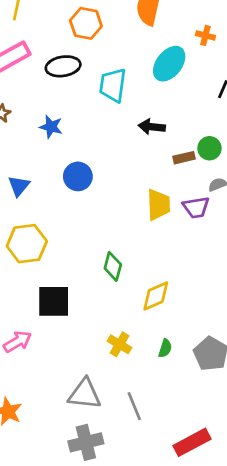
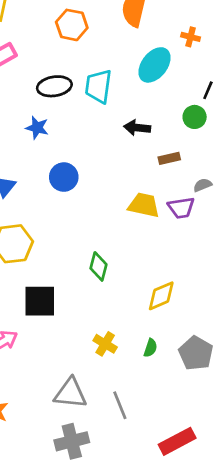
black ellipse: (63, 66) -> (54, 86), moved
green circle: (209, 148) -> (195, 117), moved
yellow trapezoid: (158, 205) -> (144, 205), turned -76
yellow diamond: (156, 296) -> (161, 296), moved

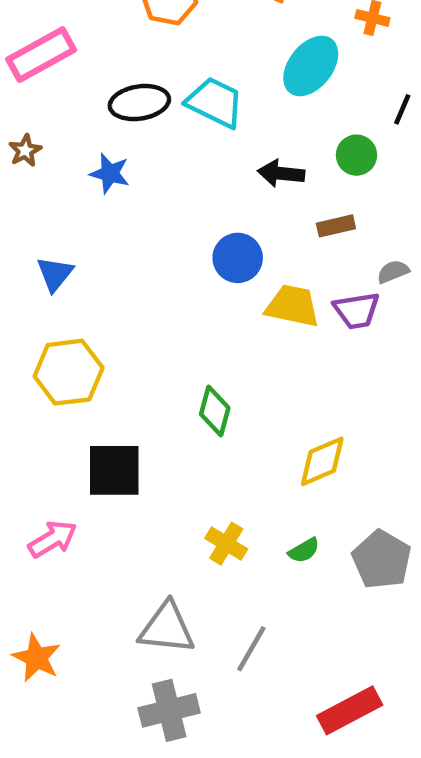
cyan trapezoid: (98, 86) -> (215, 103), turned 108
green circle: (195, 117) -> (356, 155), moved
blue circle: (64, 177) -> (238, 258), moved
green semicircle: (150, 348) -> (304, 550), turned 42
gray line: (120, 405) -> (251, 649), turned 52

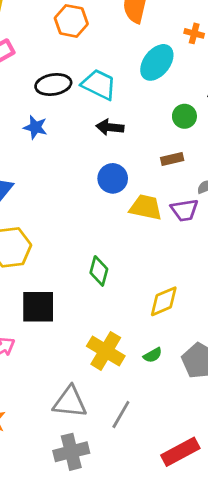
black arrow: (281, 173) -> (110, 127), moved
yellow cross: (226, 544) -> (106, 351), size x1.5

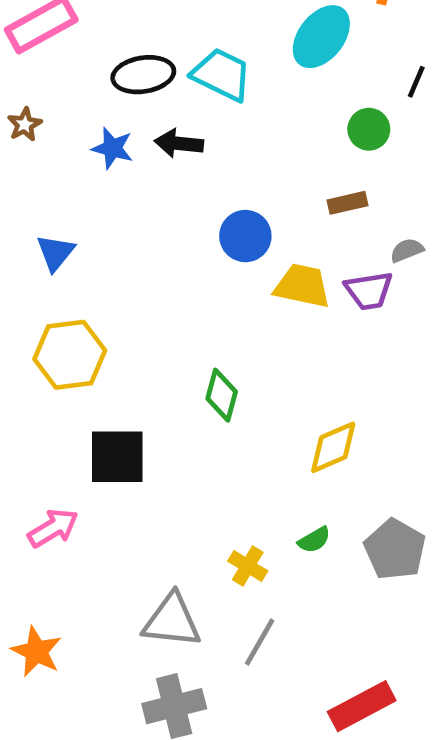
black arrow: (110, 127) -> (179, 143), moved
yellow cross: (106, 351) -> (248, 566), moved, size x0.6

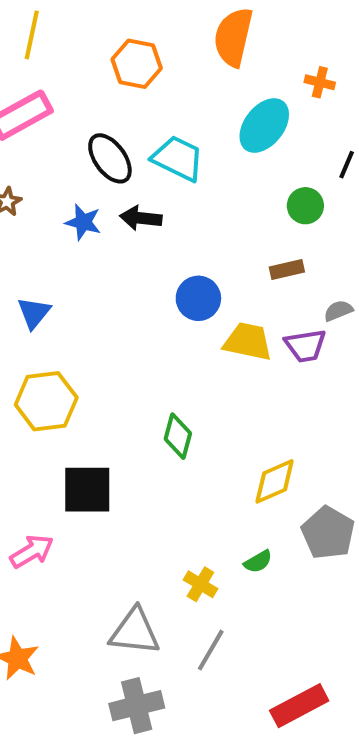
black ellipse: (143, 75) -> (110, 158), turned 63
gray pentagon: (395, 549) -> (328, 533), moved

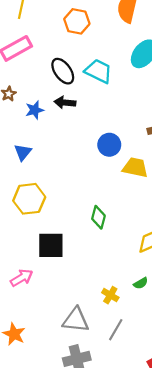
black arrow: (141, 218) -> (65, 103), moved
blue star: (83, 222) -> (35, 110), moved, turned -30

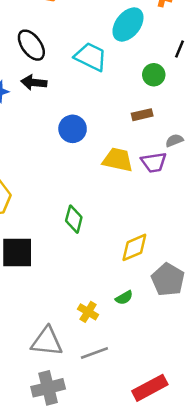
cyan trapezoid: (98, 71) -> (91, 57), moved
blue circle: (109, 145) -> (73, 129), moved
gray line: (116, 330) -> (94, 353), turned 40

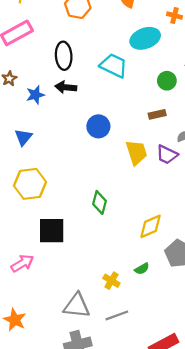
cyan ellipse: (128, 24) -> (145, 38), turned 32
black ellipse: (31, 45) -> (64, 56), turned 32
yellow trapezoid: (118, 160) -> (136, 152), turned 60
purple trapezoid: (154, 162) -> (167, 155), turned 35

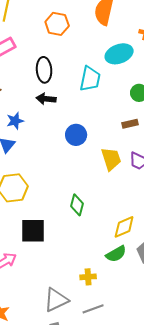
cyan trapezoid: (114, 66) -> (90, 79), turned 76
blue star: (35, 95) -> (15, 121), moved
green semicircle: (142, 269) -> (116, 254), moved, size x1.5
yellow cross: (111, 281) -> (88, 277), turned -35
gray triangle: (77, 306) -> (56, 300), turned -32

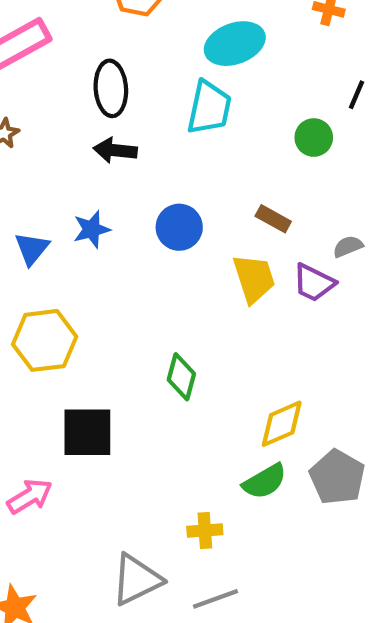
cyan ellipse: (119, 54) -> (235, 44), moved
blue star: (15, 121) -> (92, 229), moved
brown rectangle: (130, 124) -> (273, 219), moved, turned 42

